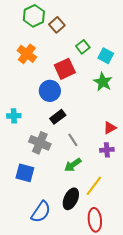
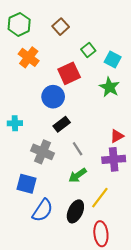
green hexagon: (34, 16) -> (19, 24), moved
purple cross: (107, 150) -> (114, 159), size x1.5
blue semicircle: (41, 212) -> (42, 210), moved

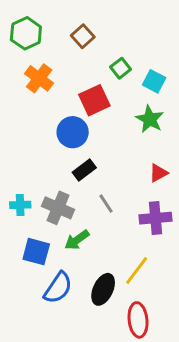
cyan cross: (15, 123) -> (20, 205), moved
red triangle: (117, 136) -> (158, 173), moved
green arrow: (78, 175) -> (77, 240), moved

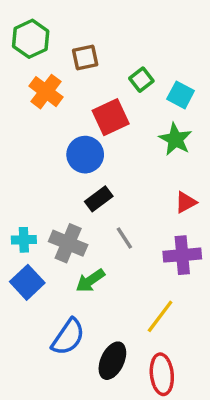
brown square: (83, 36) -> (85, 58), moved, turned 30
blue square: (36, 252) -> (27, 282), moved, turned 32
black ellipse: (103, 289) -> (112, 361), moved

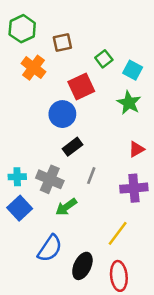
gray line: (124, 238) -> (91, 176), turned 54

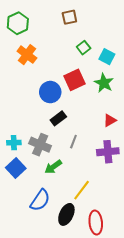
brown square: (62, 42) -> (69, 17), moved
red square: (81, 86) -> (74, 80), moved
yellow line: (118, 233) -> (82, 190), moved

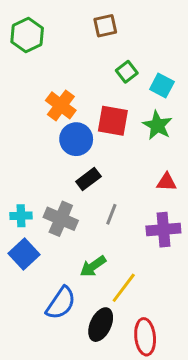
orange cross: (27, 55) -> (61, 105), moved
red square: (74, 80) -> (113, 121), turned 35
red triangle: (110, 120) -> (167, 182), turned 32
green arrow: (53, 167) -> (93, 266), moved

